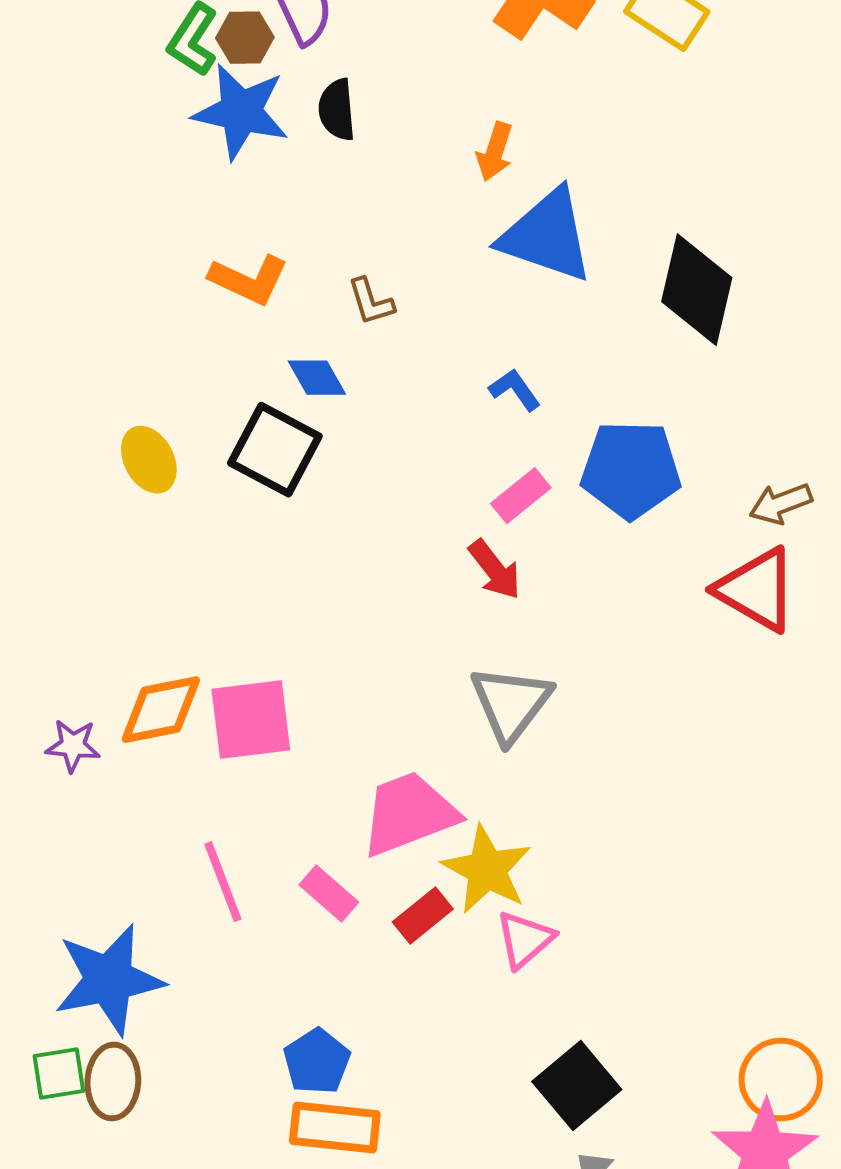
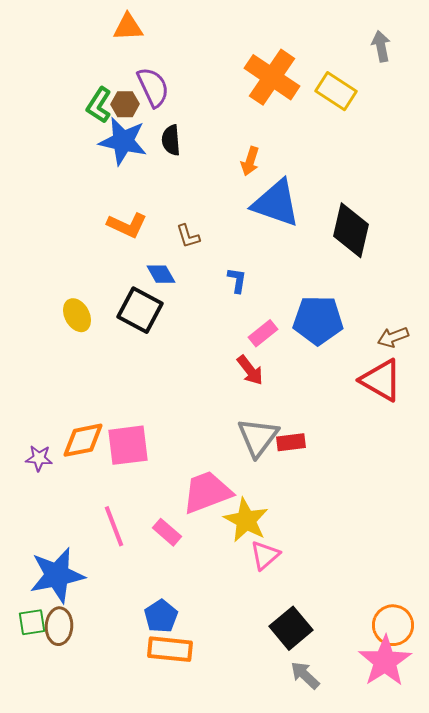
blue L-shape: (515, 390) -> (237, 280), moved, turned 44
red rectangle: (423, 916) -> (291, 442), moved, turned 32

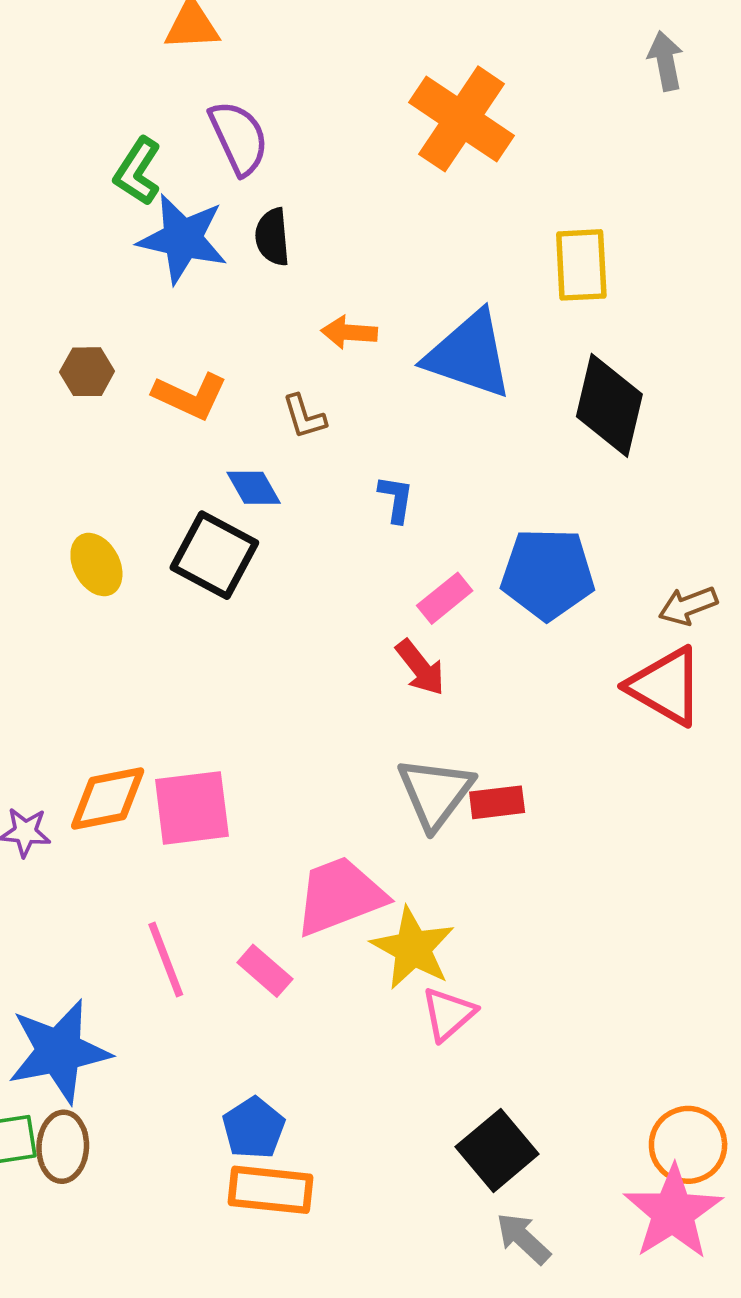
yellow rectangle: (336, 91) -> (581, 265), moved, turned 54
brown hexagon: (125, 104) -> (87, 372), moved
orange arrow: (250, 161) -> (349, 332), moved, turned 76

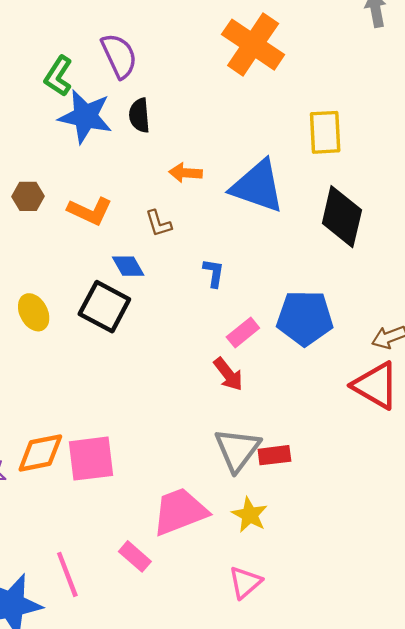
yellow star: (413, 948) -> (250, 515), moved, size x0.7
pink line: (166, 960) -> (67, 574), moved

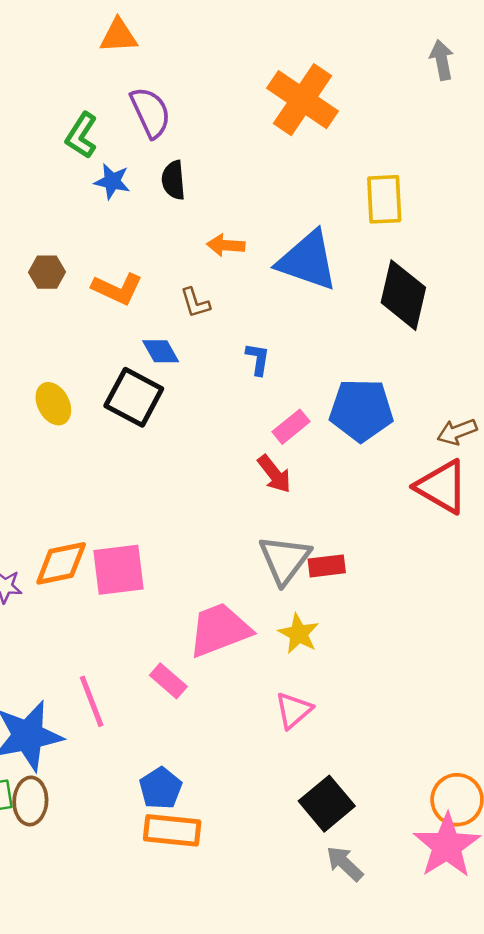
blue star: (85, 117) -> (112, 181), size x0.6

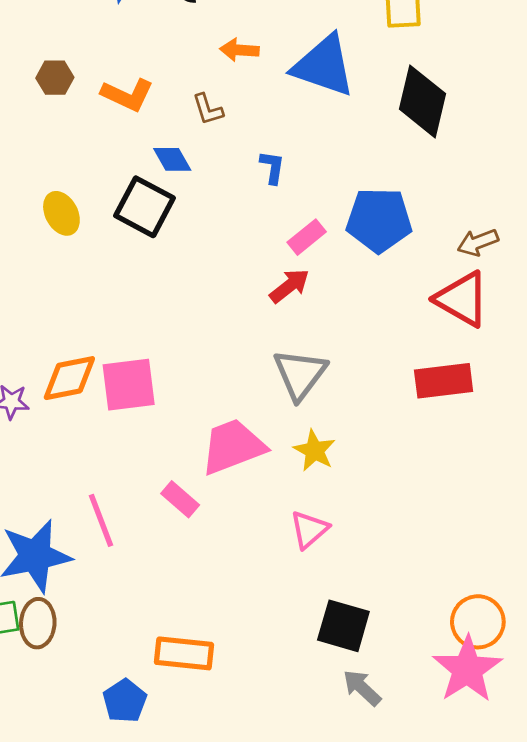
red arrow: (274, 474) -> (289, 286), turned -90
red rectangle: (327, 566) -> (444, 381), moved, size x1.5
blue pentagon: (161, 788) -> (125, 701), moved
black square: (327, 804) -> (343, 626), turned -34

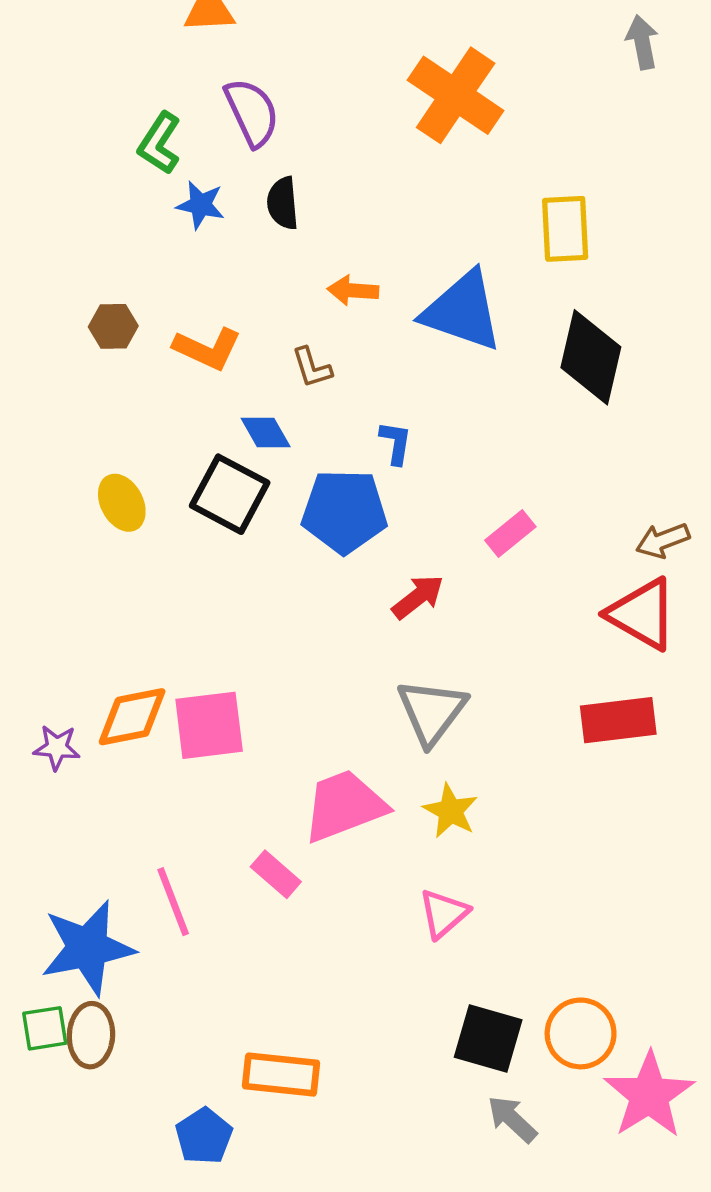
blue pentagon: (379, 220) -> (344, 511), moved
pink rectangle: (307, 237) -> (510, 534), moved
orange circle: (478, 622) -> (581, 1033), moved

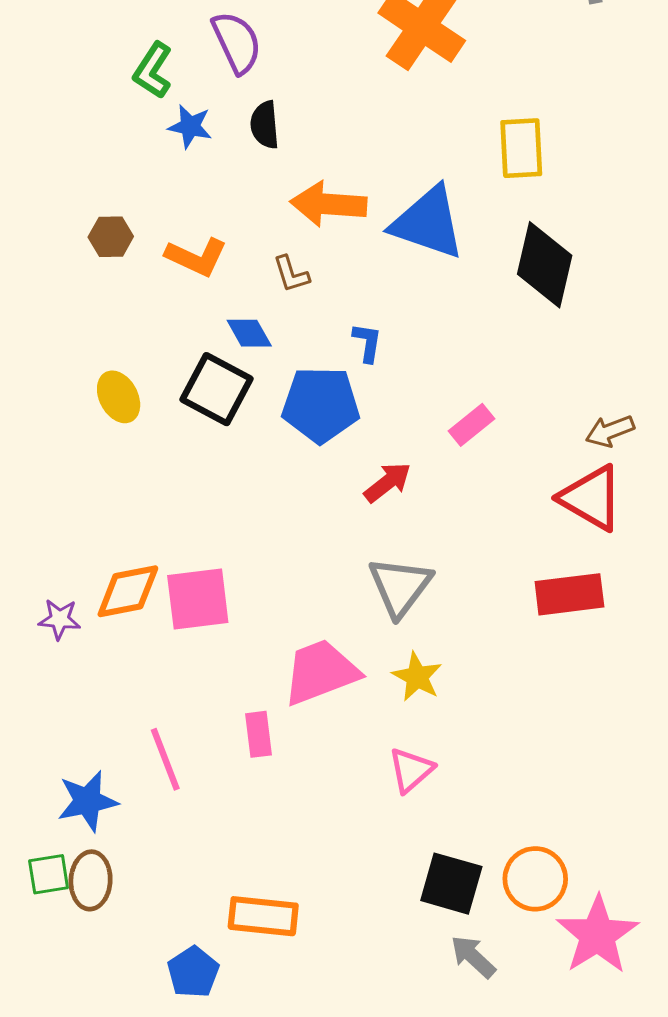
orange arrow: (353, 290) -> (328, 204), size x1.6
pink rectangle: (276, 874) -> (258, 734), turned 42
blue star: (88, 948) -> (87, 801), size x0.7

